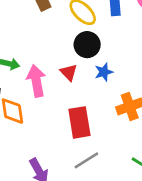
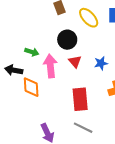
black circle: (87, 45) -> (67, 40), moved
gray line: (86, 160) -> (83, 128), turned 54

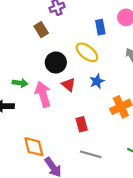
yellow ellipse: (89, 18) -> (87, 52), moved
orange diamond: (31, 87) -> (34, 147), moved
red rectangle: (80, 99) -> (82, 124), size x0.6

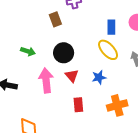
yellow ellipse: (87, 52) -> (108, 50), moved
green arrow: (20, 83) -> (28, 51), moved
red rectangle: (82, 124) -> (78, 105), moved

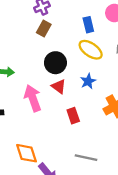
brown rectangle: (55, 19) -> (44, 29), moved, turned 64
black circle: (64, 53) -> (55, 63), moved

